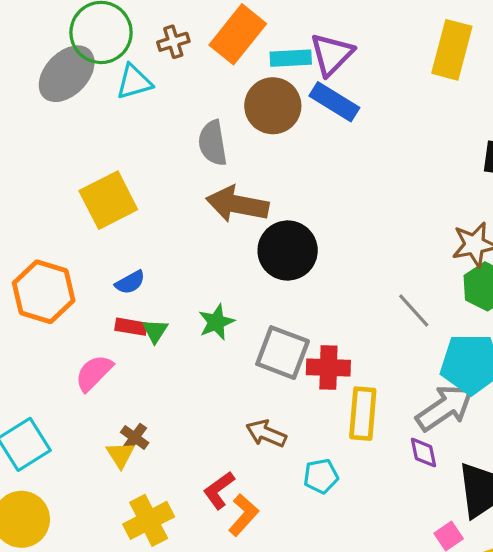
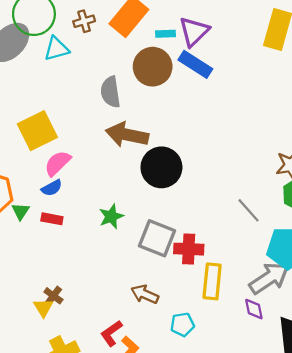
cyan rectangle: (291, 58) -> (165, 34), size x0.7
green triangle: (155, 331) -> (20, 211), moved
pink semicircle: (94, 373) -> (58, 163), moved

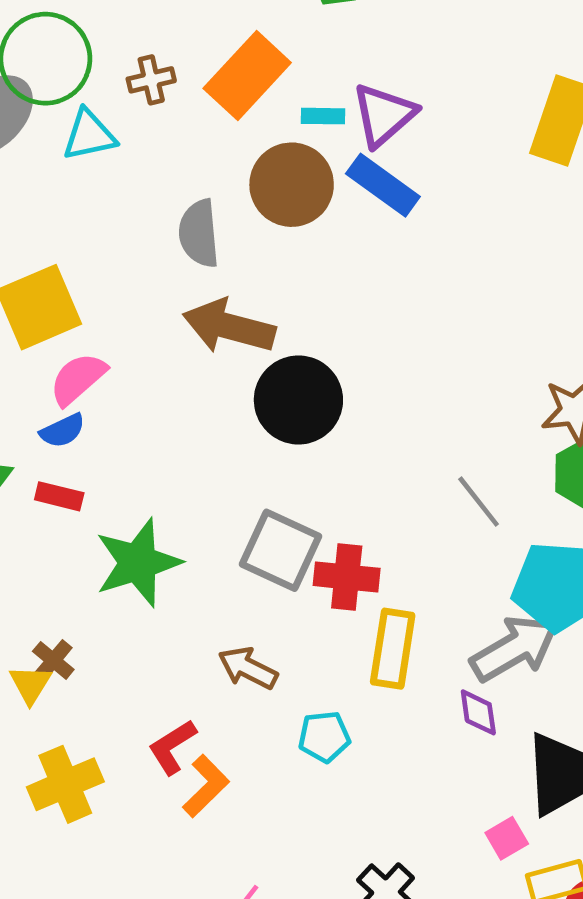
green star: (111, 216) -> (138, 563), moved, size x1.6

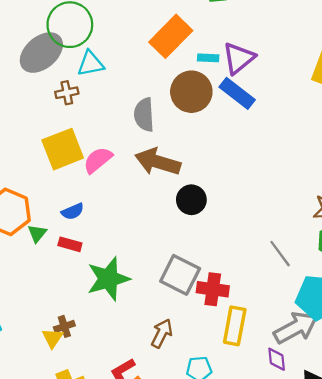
brown cross: (151, 80) -> (67, 93), moved
pink semicircle: (78, 379) -> (98, 160), moved
black circle: (298, 400) -> (191, 200), size x0.7
brown cross: (53, 660) -> (64, 326), turned 30
brown arrow: (248, 668) -> (162, 333), turned 88

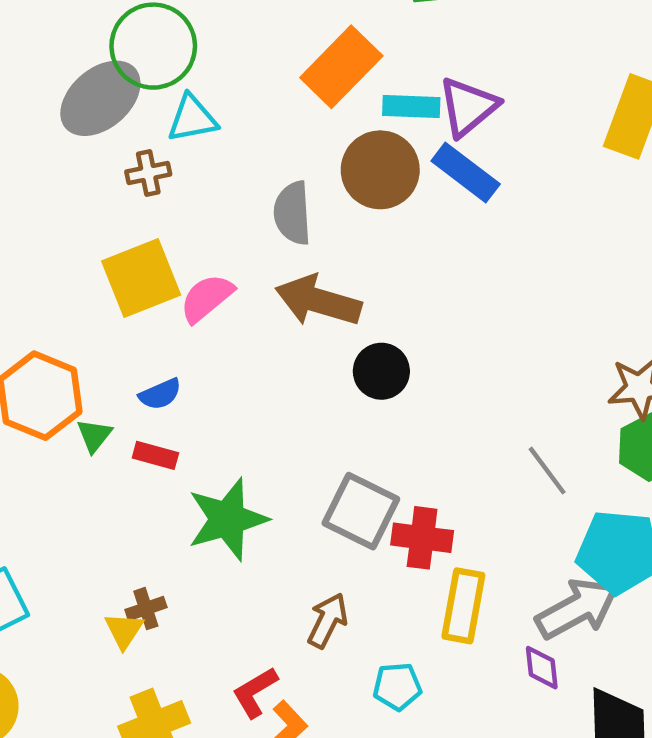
cyan rectangle: (208, 58) -> (411, 107), size x1.4

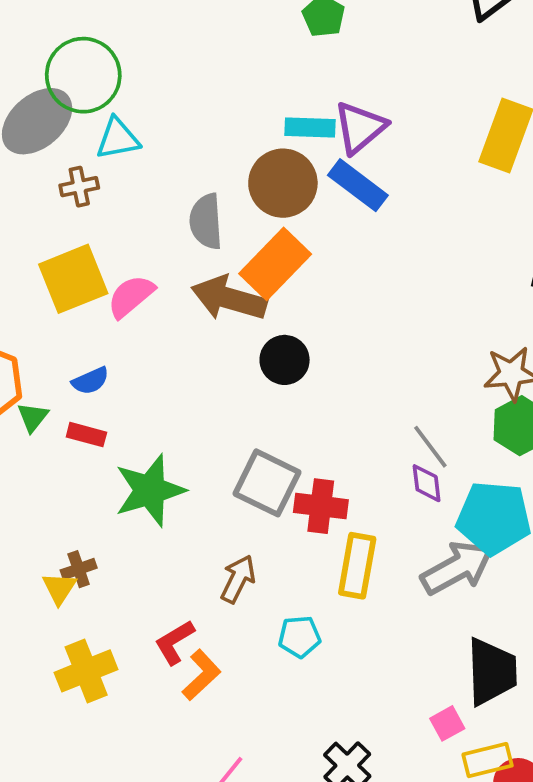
orange rectangle: (341, 67) -> (275, 264), moved
purple diamond: (542, 668) -> (427, 483), moved

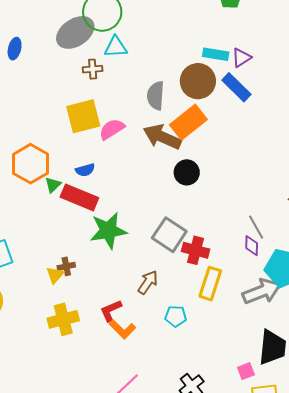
purple triangle: (360, 128) -> (241, 58), size x0.7
red rectangle: (86, 435) -> (79, 197), size x1.8
orange L-shape: (201, 675) -> (122, 329), turned 80

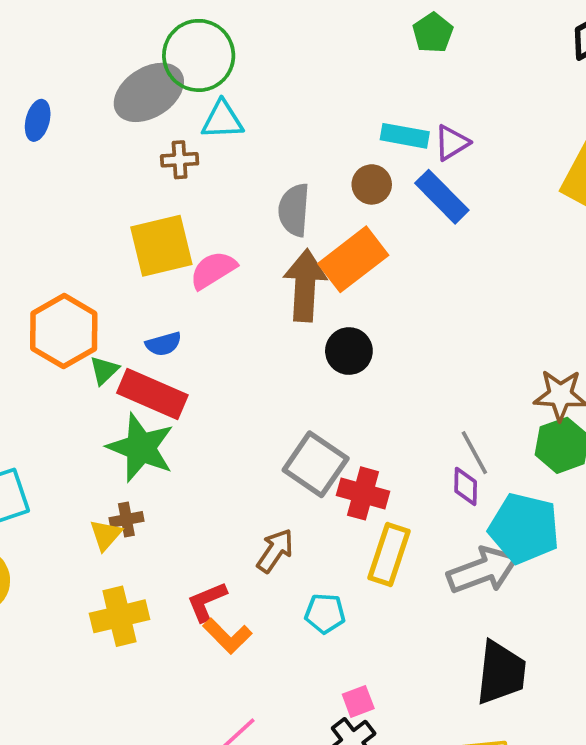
brown circle: (198, 81) -> (372, 184), size x0.6
brown arrow: (162, 137) -> (305, 285), turned 69
green star: (108, 231) -> (141, 448), moved, turned 30
pink square: (246, 371) -> (358, 701), moved

